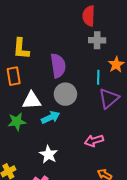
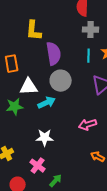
yellow L-shape: (21, 49) -> (34, 31), moved
cyan line: (98, 77) -> (89, 56), moved
white star: (49, 154) -> (45, 138), turned -30

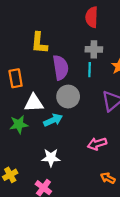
gray cross: (91, 30) -> (94, 49), moved
cyan line: (89, 56) -> (90, 70), moved

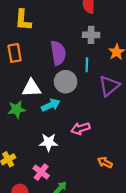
yellow L-shape: (39, 43) -> (23, 20), moved
cyan line: (90, 70) -> (87, 65), moved
orange rectangle: (16, 78) -> (15, 53), moved
pink arrow: (97, 144) -> (80, 128), moved

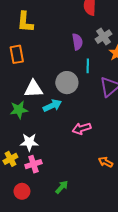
gray cross: (91, 35) -> (104, 37), moved, turned -35
purple semicircle: (58, 53) -> (77, 42), moved, size x0.7
white star: (49, 142) -> (29, 142), moved
pink cross: (41, 172) -> (33, 164), moved, turned 35

